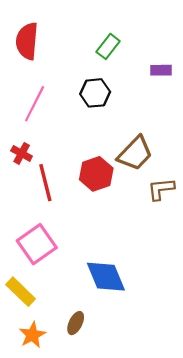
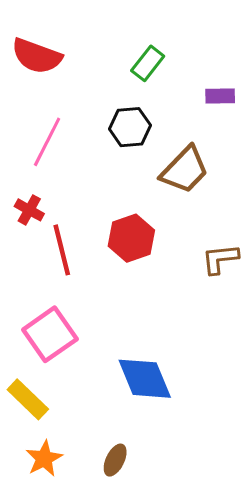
red semicircle: (27, 41) -> (37, 56), turned -75
brown trapezoid: (135, 153) -> (185, 170), moved
brown ellipse: (76, 323) -> (115, 460), moved

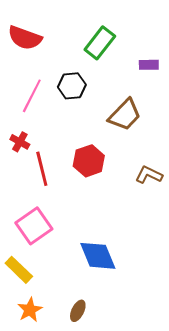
green rectangle: (148, 63) -> (100, 43), size x1.4
black hexagon: (130, 127) -> (72, 86), moved
brown L-shape: (220, 259) -> (149, 175), turned 32

